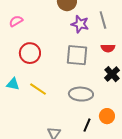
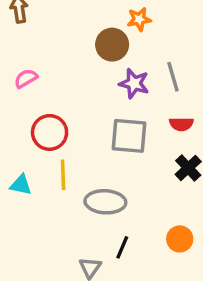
yellow line: (38, 89) -> (63, 175), moved, turned 54
gray ellipse: (81, 94) -> (105, 202), moved
black line: (87, 125) -> (122, 247), moved

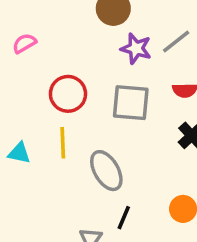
gray line: (173, 77) -> (176, 42), turned 68
red circle: (50, 132) -> (68, 94), moved
gray ellipse: (105, 202) -> (106, 171), turned 57

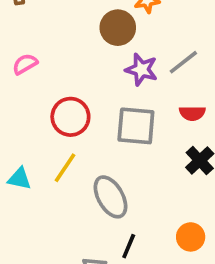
yellow line: (63, 143) -> (65, 168), turned 36

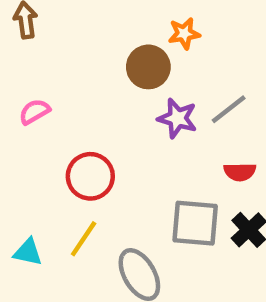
gray square: (136, 126) -> (195, 223), moved

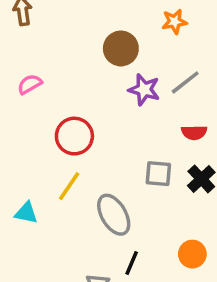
orange star: (184, 33) -> (174, 22), moved
gray square: (195, 223) -> (158, 174), size x0.7
cyan triangle: (28, 252) -> (26, 213), moved

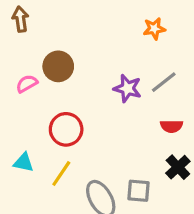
brown circle: (121, 48) -> (58, 66), moved
gray square: (158, 174) -> (139, 191), moved
cyan triangle: (26, 213) -> (24, 162), moved

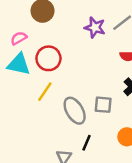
pink semicircle: (27, 84) -> (19, 38), moved
cyan triangle: (24, 162) -> (19, 64), moved, size x1.5

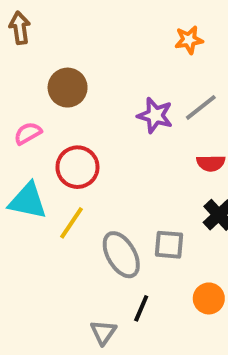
cyan triangle: (19, 64) -> (28, 201), moved

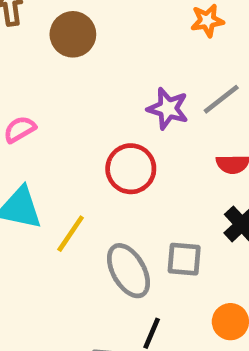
brown circle: (68, 88) -> (73, 34), moved
red circle: (77, 167) -> (131, 169), moved

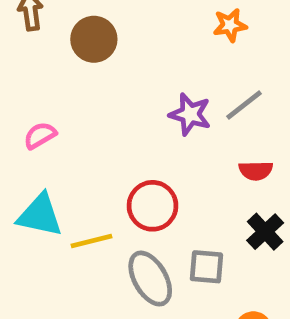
red circle: (131, 169) -> (153, 206), moved
yellow line: (71, 234) -> (92, 241), turned 42

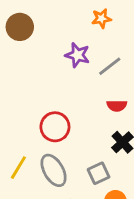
purple star: (190, 114) -> (77, 55), moved
yellow line: (92, 241) -> (18, 168), moved, turned -45
gray square: (206, 267) -> (99, 173), moved, turned -30

